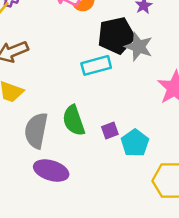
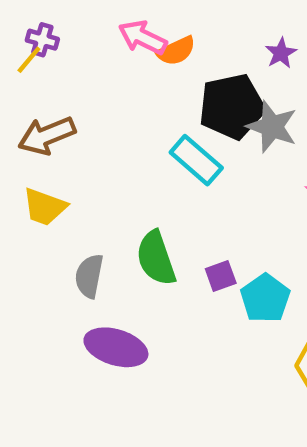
cyan rectangle: (96, 65) -> (196, 160), turned 56
gray semicircle: (36, 130) -> (89, 276), size x0.7

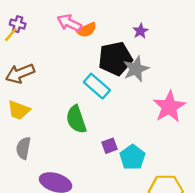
gray star: (272, 127) -> (136, 69), turned 30
green semicircle: (156, 258) -> (76, 119), moved
gray semicircle: (89, 276) -> (23, 148), moved

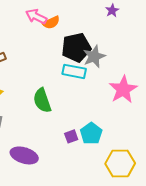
purple star: (141, 31) -> (112, 10), moved
cyan rectangle: (97, 86) -> (74, 71), moved, turned -30
purple square: (110, 146) -> (71, 136), moved

